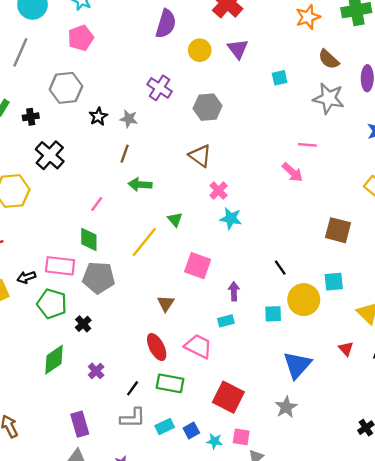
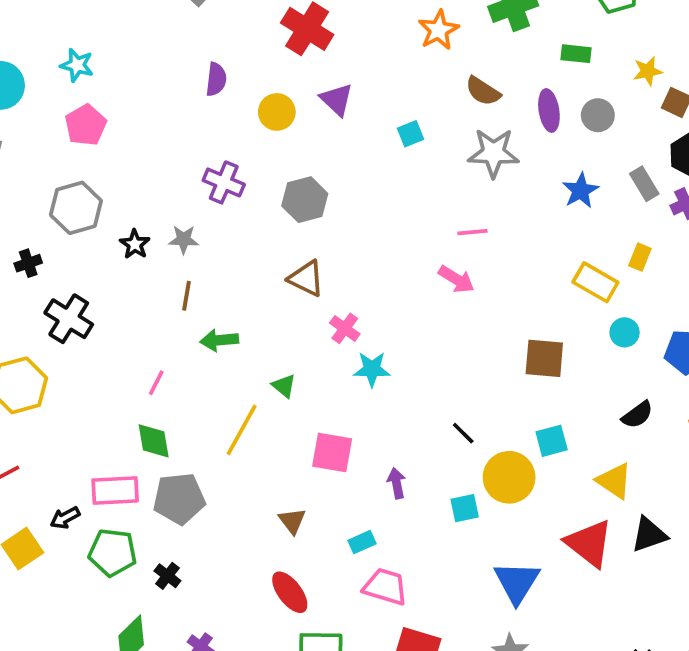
purple semicircle: (166, 24) -> (216, 79), size x0.7
cyan rectangle: (226, 321) -> (362, 542), moved
pink trapezoid: (198, 346) -> (385, 587), moved
red triangle: (346, 349) -> (589, 543), size x2.0

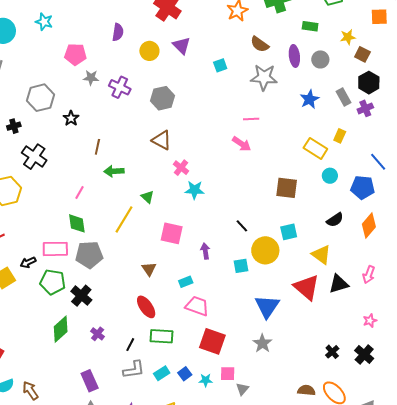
pink pentagon: (86, 125) -> (75, 54), moved, turned 30
gray star: (184, 240) -> (91, 78), moved
black cross: (167, 576) -> (81, 296), size x1.5

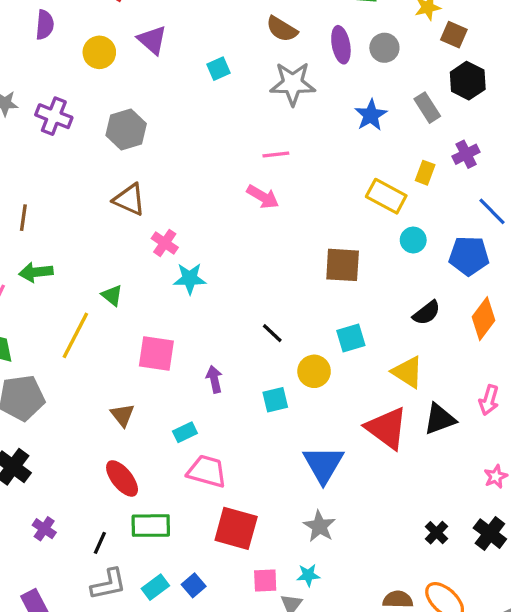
purple cross: (365, 108) -> (466, 154), moved
green arrow: (114, 171) -> (36, 272), moved
yellow circle: (265, 250) -> (314, 371), size x0.7
cyan star: (206, 380) -> (308, 575), moved

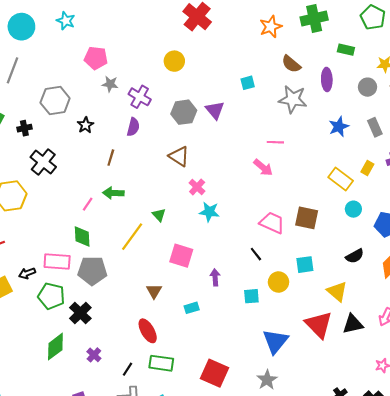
purple semicircle: (45, 25) -> (133, 127), moved
purple triangle: (152, 40) -> (215, 110), moved
gray circle: (384, 48) -> (368, 87), moved
pink trapezoid: (207, 471) -> (272, 223), moved

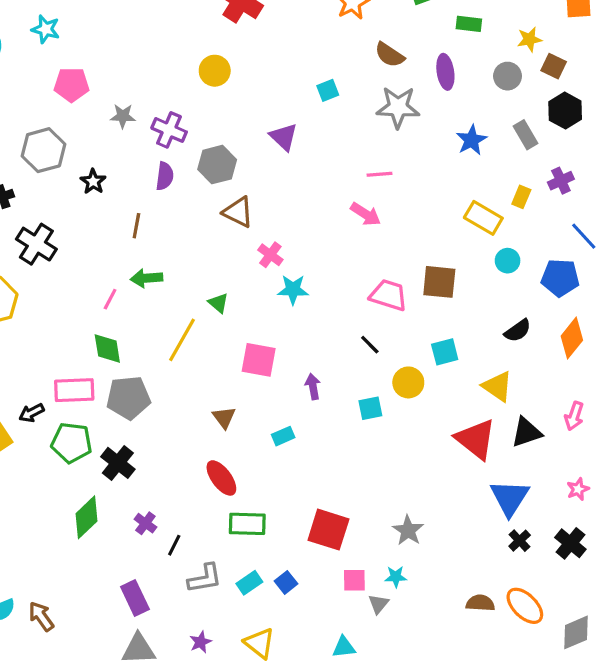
pink pentagon: (96, 58) -> (72, 85), moved
gray hexagon: (184, 112) -> (217, 165), moved
blue triangle: (275, 341) -> (510, 498), moved
black line: (128, 369) -> (174, 545), moved

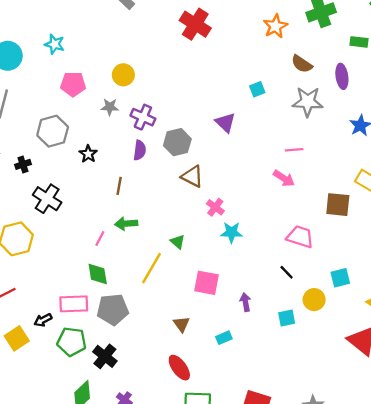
yellow circle: (215, 71) -> (123, 75), moved
brown square: (439, 282) -> (338, 205), moved

